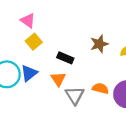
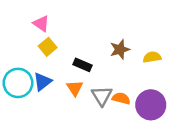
gray triangle: (75, 95) -> (102, 96), moved

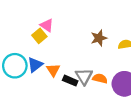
pink triangle: (41, 24) -> (47, 25), moved
black rectangle: (82, 65) -> (70, 81), moved
orange triangle: (75, 88) -> (53, 70), moved

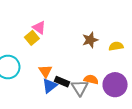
blue triangle: (35, 65) -> (50, 86), moved
gray triangle: (84, 76) -> (80, 88), moved

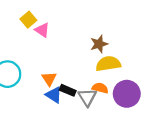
yellow square: (32, 38) -> (28, 20), moved
yellow semicircle: (116, 46) -> (108, 64), moved, size x1.5
blue triangle: (50, 86) -> (54, 95), turned -49

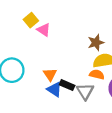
orange semicircle: (100, 88) -> (97, 74), moved

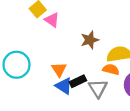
brown star: (96, 43) -> (90, 40), moved
black rectangle: (67, 85) -> (78, 81), turned -48

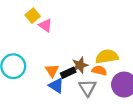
brown star: (90, 40) -> (80, 65), moved
black rectangle: (78, 81) -> (68, 73), moved

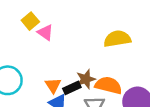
yellow semicircle: (107, 57) -> (117, 39), moved
orange semicircle: (99, 71) -> (108, 85), size x1.5

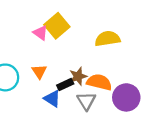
yellow square: (30, 21) -> (57, 26), moved, size x1.5
orange triangle: (53, 85) -> (39, 72), moved

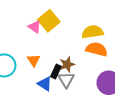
orange semicircle: (99, 82) -> (97, 49), moved
black rectangle: (65, 85) -> (56, 72), turned -40
gray triangle: (86, 101) -> (66, 80), moved

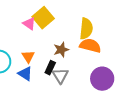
yellow semicircle: (92, 32) -> (86, 29), turned 105
brown star: (67, 64) -> (61, 50), moved
blue triangle: (45, 84) -> (25, 74), moved

